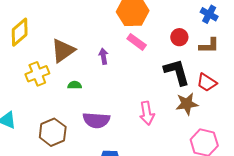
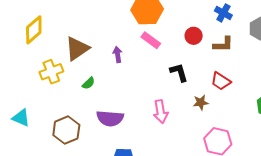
black L-shape: (177, 72) -> (179, 72), moved, size x0.7
green semicircle: (75, 85) -> (89, 83), turned 136
brown star: (187, 104) -> (201, 102), size x0.7

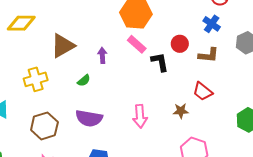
yellow diamond: (34, 30) -> (21, 23), turned 36
yellow cross: (51, 72) -> (36, 79), moved
black L-shape: (179, 72) -> (160, 62), moved
green semicircle: (89, 83) -> (84, 81), moved

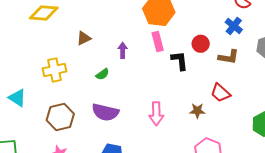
pink rectangle: (137, 44) -> (158, 42), turned 30
brown triangle: (63, 46) -> (84, 38), size x0.6

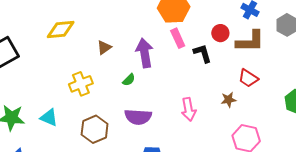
purple arrow: (123, 50) -> (145, 53), size x1.8
brown L-shape: (229, 57) -> (250, 41), size x1.4

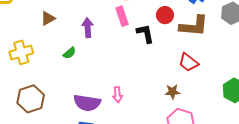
purple arrow: (145, 53) -> (88, 28), size x0.7
brown star: (228, 100) -> (172, 92), moved
pink arrow: (189, 109) -> (118, 95), moved, size x0.7
purple semicircle: (138, 117) -> (87, 103), moved

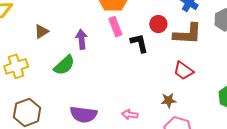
green semicircle: (69, 53) -> (64, 65), size x1.6
pink arrow: (118, 95) -> (130, 115), moved, turned 105

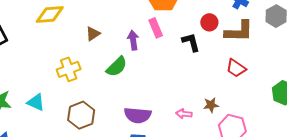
pink rectangle: (115, 27) -> (156, 28), moved
brown star: (169, 100) -> (211, 105), moved

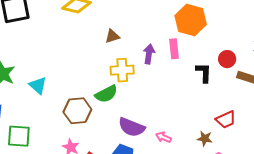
green semicircle: (117, 67) -> (106, 94), moved
red trapezoid: (236, 68) -> (226, 120), moved, turned -75
yellow cross: (69, 69) -> (122, 70), moved
pink arrow: (184, 114) -> (163, 137), moved

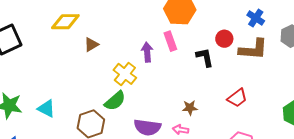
brown triangle: (112, 36) -> (91, 45), moved
yellow cross: (122, 70) -> (125, 74), turned -35
brown star: (205, 139) -> (190, 108), moved

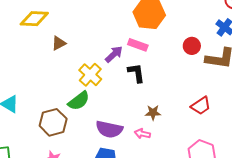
pink rectangle: (170, 41) -> (138, 45), turned -54
purple arrow: (147, 52) -> (114, 54), turned 48
black L-shape: (205, 57) -> (136, 73), moved

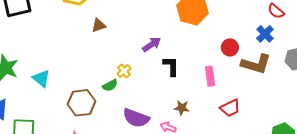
pink rectangle: (138, 45) -> (210, 76), moved, turned 54
yellow cross: (90, 75) -> (124, 71), moved, size x0.6
green semicircle: (79, 101) -> (110, 85), size x0.7

